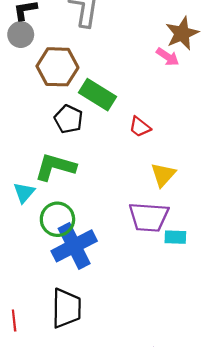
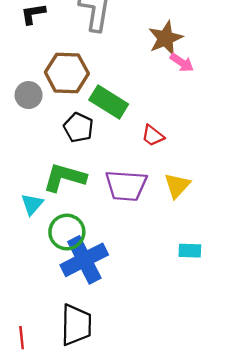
brown star: (182, 33) -> (166, 38), moved
gray circle: (21, 35) -> (29, 95), moved
purple trapezoid: (149, 217) -> (126, 186), moved

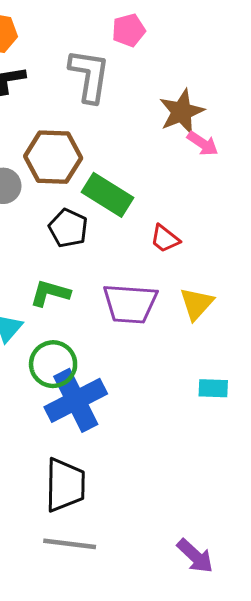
green L-shape: (65, 177) -> (50, 293), size x0.7

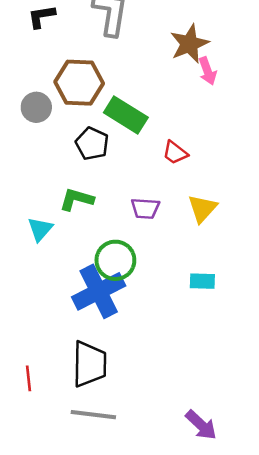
pink arrow: (203, 144) -> (208, 71), turned 36
purple trapezoid: (130, 304) -> (145, 208), size x0.6
green circle: (53, 364) -> (115, 260), moved
cyan rectangle: (213, 388) -> (202, 281), moved

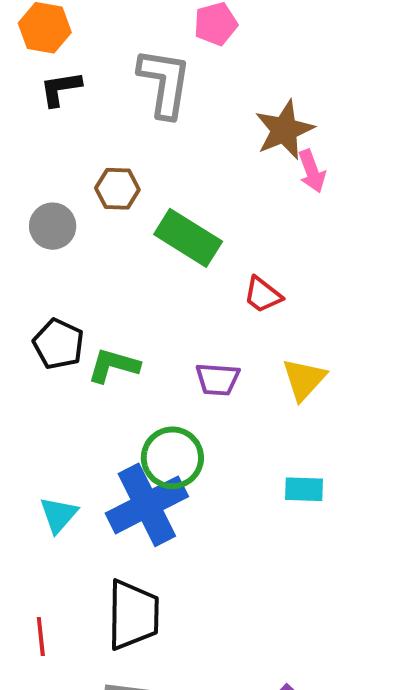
brown hexagon: (79, 83) -> (117, 189), size x0.6
black pentagon: (92, 144) -> (59, 344), moved
cyan triangle: (40, 229) -> (59, 515), moved

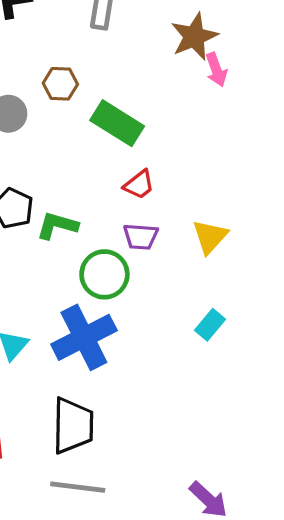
red trapezoid: (263, 295) -> (139, 185), moved, turned -76
green circle: (172, 458) -> (104, 274), moved
cyan rectangle: (304, 489) -> (210, 325), turned -52

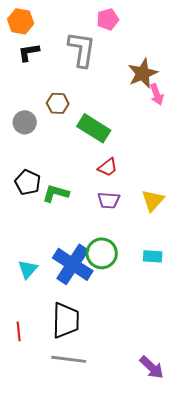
green circle: (104, 274) -> (102, 253), moved
cyan rectangle: (210, 325) -> (153, 256), turned 54
blue cross: (84, 337) -> (73, 264), turned -30

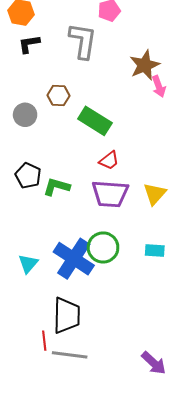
purple trapezoid: (109, 200) -> (110, 194), size x1.6
red line: (19, 331) -> (44, 341), moved

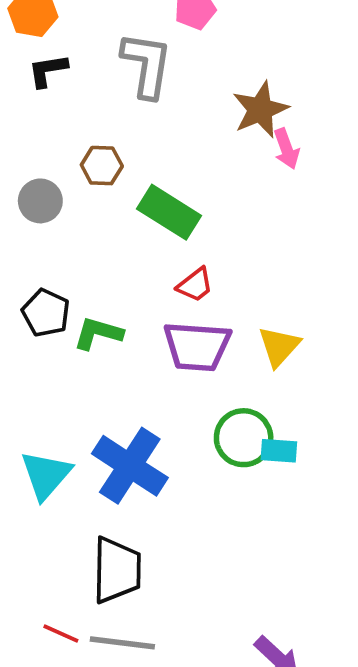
green circle: (103, 247) -> (244, 438), moved
cyan triangle: (28, 264) -> (46, 475), size x1.4
red line: (44, 341) -> (61, 633), moved, turned -60

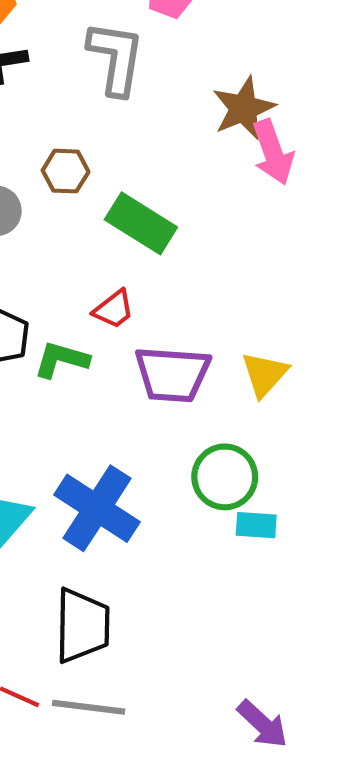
pink arrow: (286, 149) -> (273, 152), size x1.4
red trapezoid: (195, 285) -> (114, 309), moved
cyan rectangle: (279, 451) -> (256, 525), moved

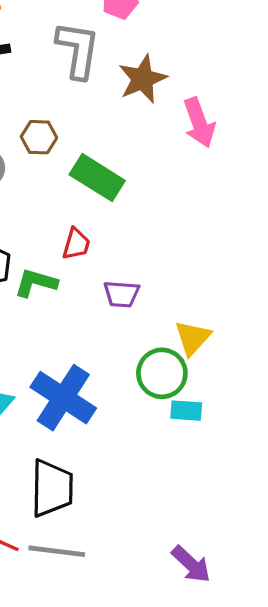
brown star: (244, 108) -> (143, 79), moved
red trapezoid: (114, 309) -> (76, 244), turned -36
purple trapezoid: (172, 374) -> (121, 294), size x0.6
yellow triangle: (265, 374) -> (193, 338), moved

